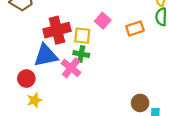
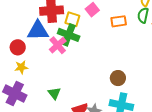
green cross: (81, 54) -> (69, 35), size x1.5
brown circle: (140, 103) -> (118, 78), moved

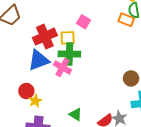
orange rectangle: (119, 21) -> (126, 20), moved, turned 49
red circle: (18, 47) -> (26, 91), moved

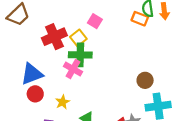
yellow square: (68, 38) -> (78, 38), turned -35
blue triangle: (39, 60) -> (32, 74), moved
yellow star: (35, 101) -> (63, 102), moved

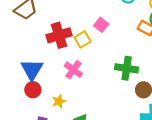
green cross: (80, 55) -> (127, 68), moved
blue triangle: (32, 74) -> (32, 70), turned -45

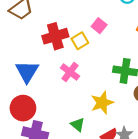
red circle: (33, 90) -> (23, 108), moved, size x1.5
yellow star: (59, 101) -> (102, 103), moved, size x1.5

